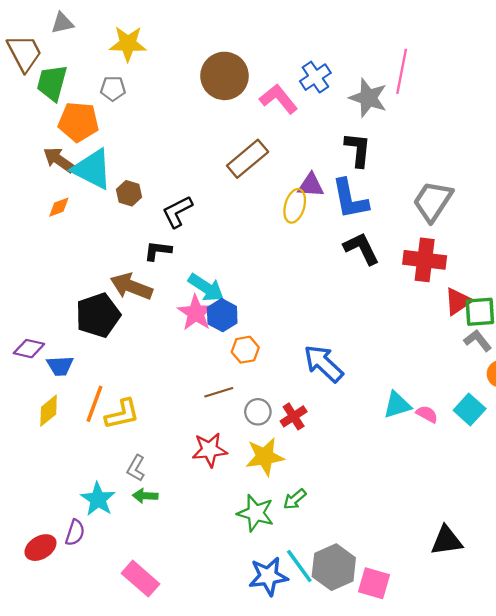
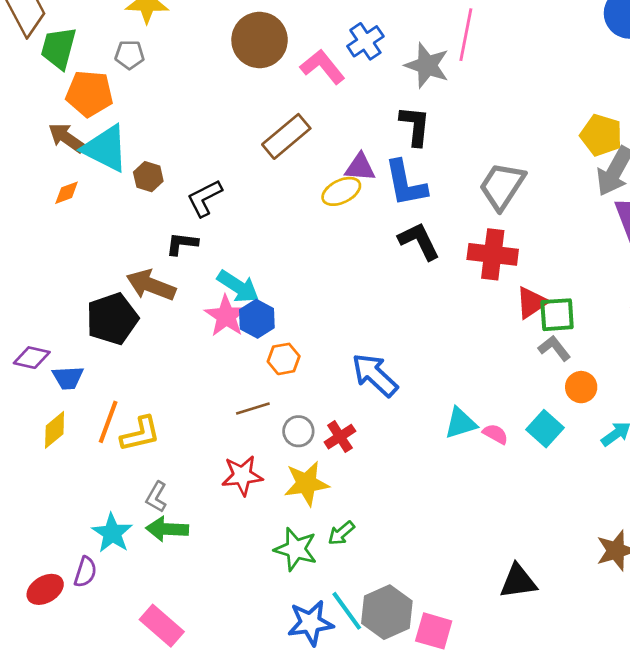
yellow ellipse: (295, 206) -> (341, 191), turned 48
green arrow: (145, 496) -> (167, 529), size x1.4

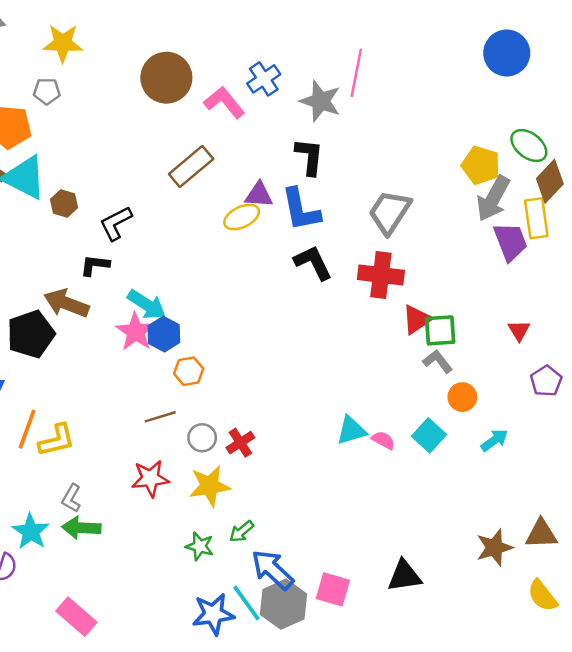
blue arrow: (375, 375) -> (272, 570), moved
green star: (296, 549) -> (200, 546), size x0.7
pink square: (434, 631) -> (333, 589), moved

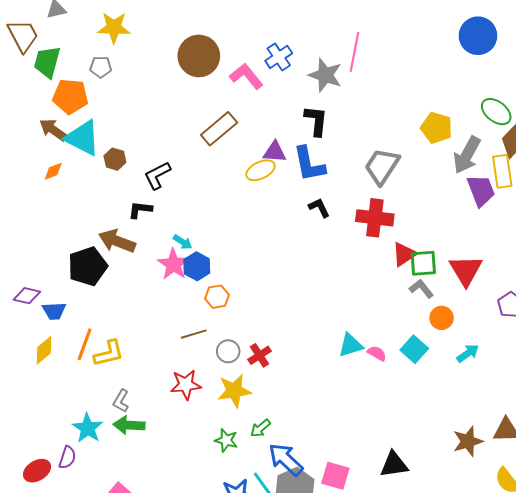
yellow pentagon: (481, 165) -> (437, 128), moved
black L-shape: (313, 263) -> (319, 208), size x0.7
cyan arrow: (147, 305) -> (183, 242), size x0.6
red triangle: (519, 330) -> (466, 270), moved, size x1.8

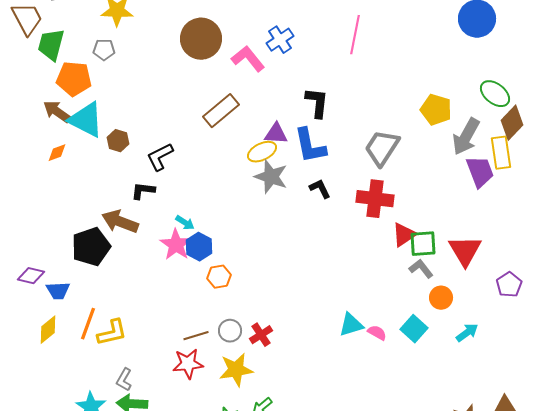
gray star: (325, 75) -> (271, 177), moved
brown line: (194, 334) -> (196, 336), moved

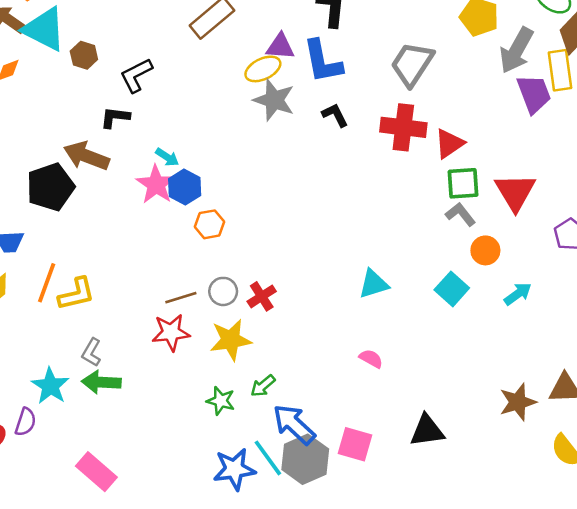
red triangle: (404, 235) -> (449, 144), moved
pink semicircle: (377, 333) -> (371, 359), moved

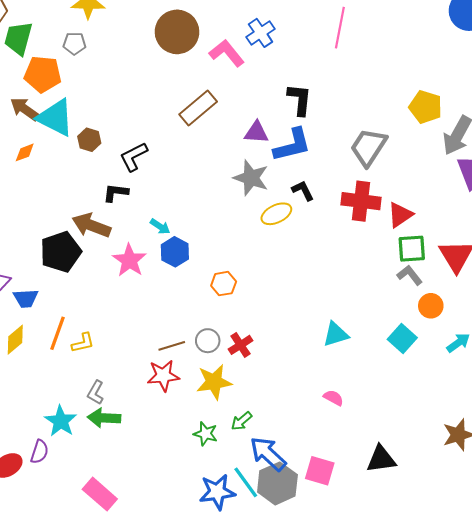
blue L-shape: (323, 61) -> (292, 145), turned -93
yellow ellipse: (263, 69) -> (276, 214), moved
pink star: (156, 185) -> (129, 260), moved
orange hexagon: (209, 224) -> (224, 284), moved
yellow L-shape: (76, 294) -> (83, 343), size x0.7

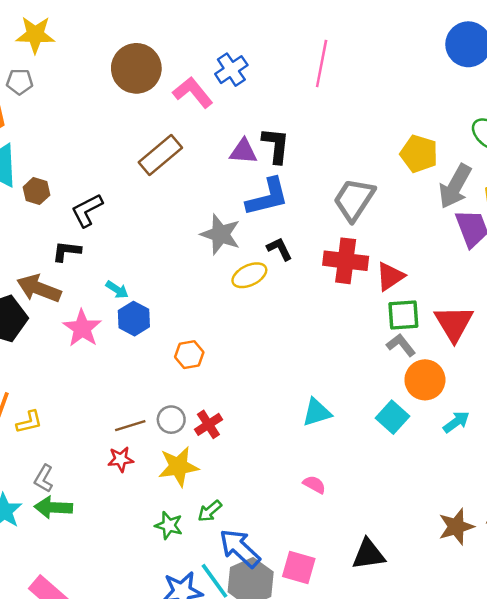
purple triangle: (256, 132) -> (243, 151), moved
orange circle: (431, 306) -> (425, 380), size x1.4
red star: (163, 376) -> (121, 459), size x0.7

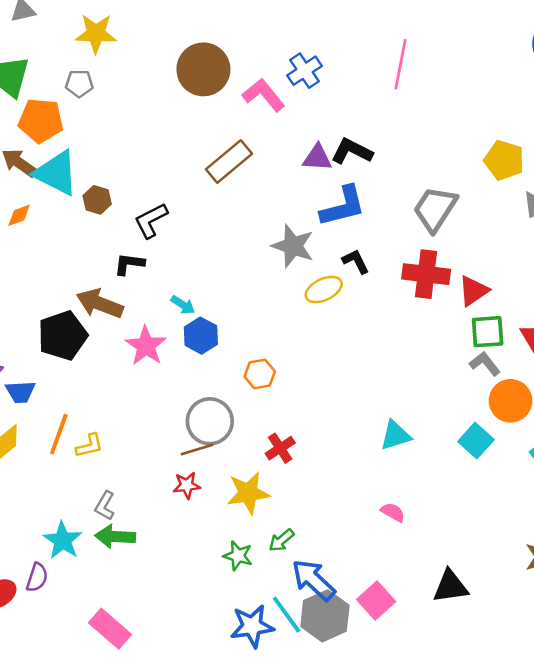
black L-shape: (276, 145) -> (352, 151), turned -69
gray circle: (171, 420) -> (210, 421), moved, size x1.6
pink square: (299, 568) -> (376, 600), turned 32

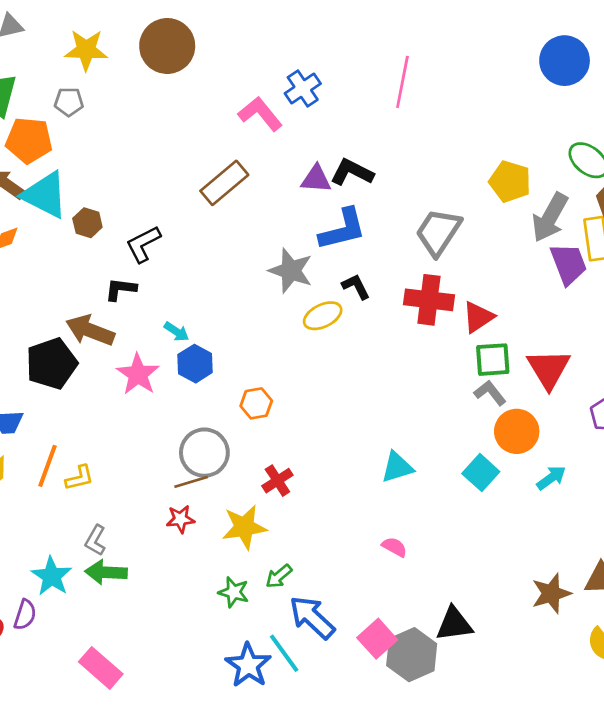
brown circle: (203, 69) -> (167, 46), moved
gray hexagon: (325, 616) -> (412, 655), moved
blue star: (252, 626) -> (248, 665), turned -30

